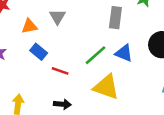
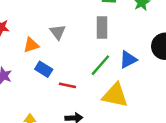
gray rectangle: (115, 18) -> (102, 28), moved
blue triangle: (124, 53) -> (128, 60), turned -42

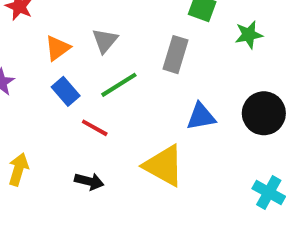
orange triangle: (31, 45) -> (58, 48), turned -35
green line: (100, 65) -> (119, 85), moved

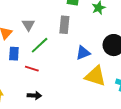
blue rectangle: (66, 91) -> (14, 54), turned 56
yellow triangle: (164, 166) -> (95, 76), moved

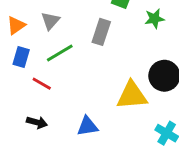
blue triangle: (83, 53) -> (87, 126), moved
yellow triangle: (95, 76) -> (132, 95), moved, turned -35

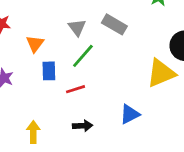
gray triangle: (50, 21) -> (77, 27), moved
gray rectangle: (101, 32) -> (114, 24), turned -60
red line: (42, 84) -> (76, 89), turned -30

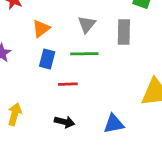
gray rectangle: (114, 24) -> (124, 32), turned 45
green line: (83, 56) -> (84, 54), turned 32

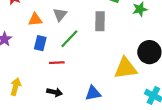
gray triangle: (87, 24) -> (60, 15), moved
orange triangle: (41, 29) -> (35, 19), turned 32
green line: (84, 54) -> (69, 39), turned -45

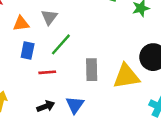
gray rectangle: (100, 21) -> (92, 70), moved
black arrow: (55, 92) -> (46, 106), turned -32
blue triangle: (93, 93) -> (75, 105), moved, turned -42

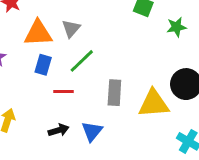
orange triangle: (21, 24) -> (38, 33), size x1.5

